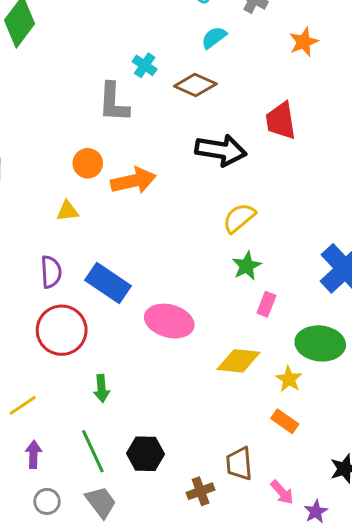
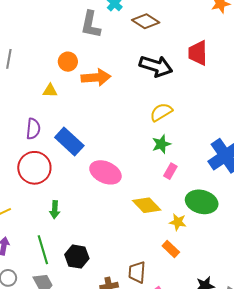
yellow diamond: (238, 361) -> (147, 205), turned 32
yellow star: (289, 379) -> (178, 222), turned -30

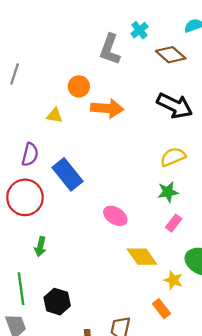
pink ellipse: (105, 172) -> (115, 216), moved, size x0.7

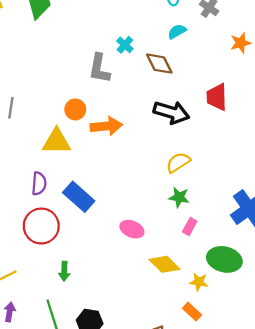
brown diamond: (171, 55) -> (159, 64), turned 32
yellow triangle: (55, 115) -> (56, 142), size x1.8
green star: (168, 192) -> (179, 197), turned 30

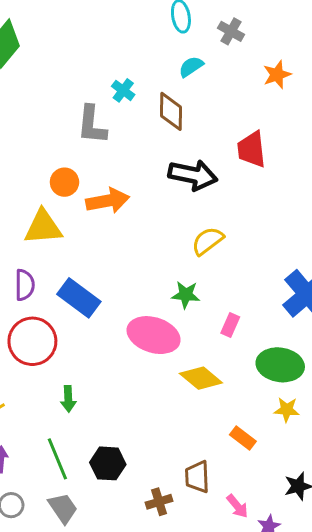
brown diamond: (159, 64) -> (171, 111), turned 32
green star: (179, 197) -> (186, 295), moved
pink ellipse: (132, 229) -> (154, 335), size x1.6
yellow star: (199, 282) -> (287, 410), moved

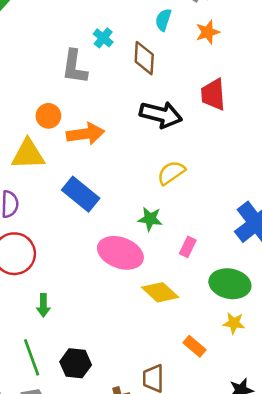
cyan semicircle: (191, 67) -> (163, 20), turned -40
orange star: (277, 75) -> (208, 32), moved
blue rectangle: (79, 298) -> (81, 194), moved

